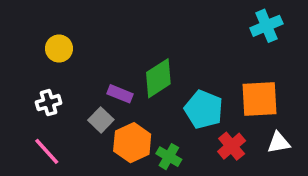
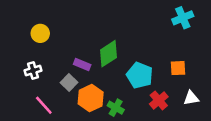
orange square: (259, 99) -> (178, 68), size x0.6
pink line: (47, 151) -> (44, 105), moved

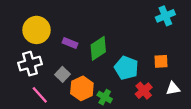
yellow circle: (40, 33) -> (37, 30), size x1.6
purple rectangle: (82, 65) -> (70, 43), moved
white cross: (33, 70) -> (30, 64), size x1.5

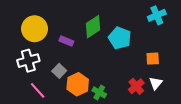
green diamond: (98, 48) -> (93, 27), moved
cyan pentagon: (126, 68) -> (120, 38), moved
white triangle: (173, 88) -> (156, 83), moved, turned -40

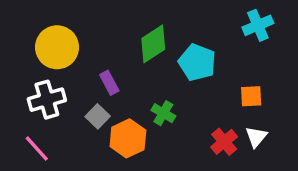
purple rectangle: (66, 41) -> (109, 83), moved, turned 40
pink line: (38, 90) -> (37, 149), moved
green cross: (99, 92) -> (163, 113), moved

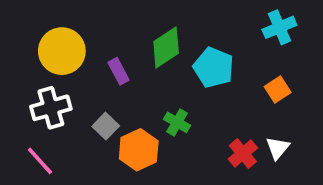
purple rectangle: (109, 83) -> (119, 71), moved
orange square: (251, 96) -> (278, 89), moved, turned -30

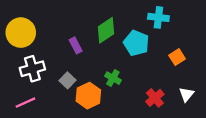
cyan cross: (279, 27) -> (158, 17), moved, turned 30
yellow circle: (62, 51) -> (21, 33), moved
white triangle: (278, 148) -> (186, 94), moved
pink line: (40, 161) -> (25, 103), turned -72

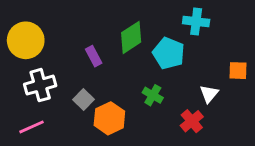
orange square: (177, 57) -> (238, 71), moved, turned 35
green cross: (113, 78) -> (153, 95), moved
white triangle: (186, 94) -> (209, 94), moved

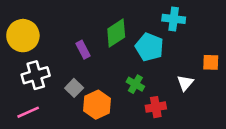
red cross: (192, 121) -> (156, 107), moved, turned 30

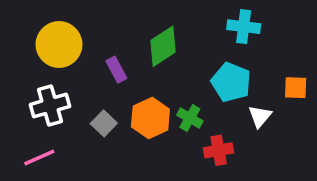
yellow circle: (23, 36) -> (59, 45), moved
cyan pentagon: (149, 47) -> (231, 82), moved
orange hexagon: (97, 105) -> (150, 118), moved

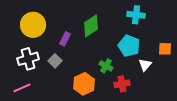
purple rectangle: (116, 70) -> (65, 39), turned 56
orange hexagon: (150, 118) -> (84, 84), moved
gray square: (104, 123) -> (55, 61), moved

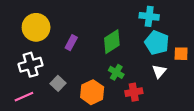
green diamond: (91, 26) -> (112, 42), moved
cyan pentagon: (129, 46) -> (157, 43), moved
gray square: (55, 61) -> (58, 83), moved

